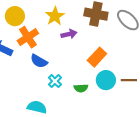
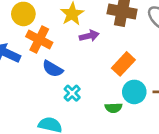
orange cross: (28, 37) -> (39, 40), turned -30
green semicircle: (81, 88) -> (114, 108), moved

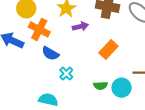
cyan circle: (134, 92) -> (122, 88), moved

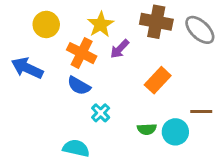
purple arrow: (80, 26) -> (120, 49), turned 147
orange cross: (39, 29) -> (82, 53), moved

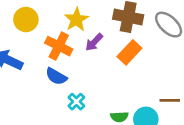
orange rectangle: (158, 80) -> (129, 52), moved

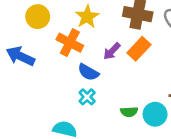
purple arrow: (94, 42) -> (112, 51), moved
blue semicircle: (56, 76) -> (88, 72), moved

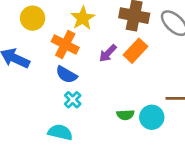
blue semicircle: (88, 72) -> (66, 75), moved
cyan cross: (87, 97) -> (73, 100), moved

